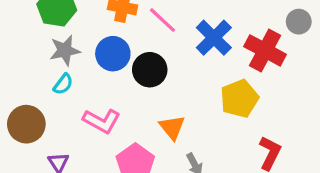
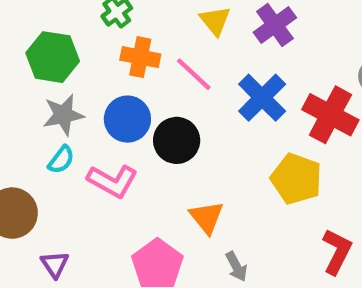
yellow pentagon: (239, 99) -> (296, 179), turned -30
pink L-shape: (102, 121) -> (112, 181), moved

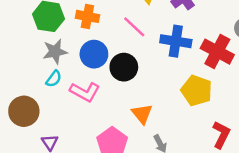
orange cross: (140, 57) -> (87, 16), moved
blue cross: (262, 98) -> (176, 41), turned -36

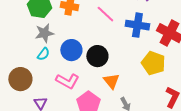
blue circle: (94, 54) -> (71, 50), moved
black circle: (124, 67) -> (97, 56), moved
pink L-shape: (85, 92) -> (67, 81), moved

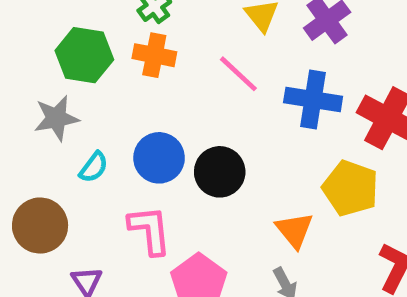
gray star: (44, 33) -> (56, 118), moved
pink L-shape: (67, 81) -> (150, 230), turned -125
orange triangle: (111, 81) -> (294, 230), moved

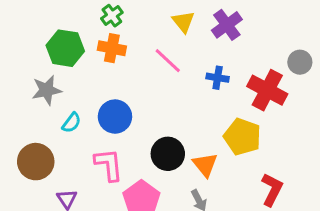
blue cross: (313, 99) -> (218, 78), size x0.6
black circle: (220, 172) -> (168, 154), moved

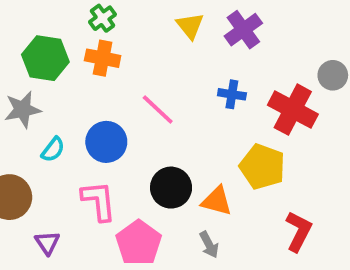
pink line: (168, 61) -> (158, 110), moved
orange triangle: (205, 165) -> (217, 201), turned -36

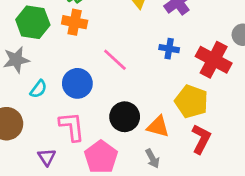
red L-shape: (299, 231) -> (201, 139), moved
purple triangle: (47, 243) -> (47, 157), moved

